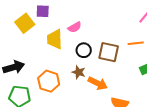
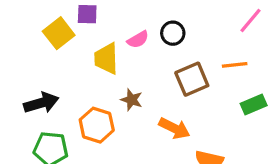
black circle: (84, 50) -> (173, 33), moved
brown square: (109, 52) -> (192, 79), turned -35
brown star: (79, 72) -> (132, 100), moved

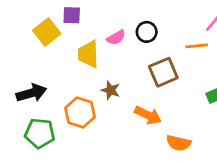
orange line: (235, 65) -> (197, 46), moved

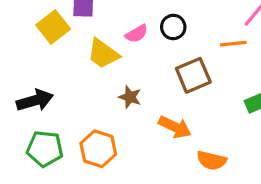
yellow trapezoid: (88, 54) -> (103, 54), turned -52
orange hexagon: (80, 112) -> (98, 149), moved

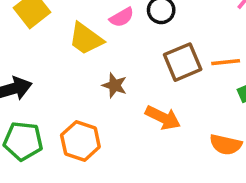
orange line: (233, 44) -> (226, 62), moved
orange semicircle: (212, 160) -> (226, 145), moved

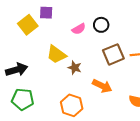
yellow trapezoid: (86, 39) -> (56, 54), moved
orange hexagon: (80, 141) -> (72, 105), moved

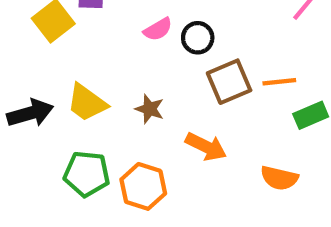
black circle: (101, 25) -> (198, 38), moved
yellow trapezoid: (56, 54) -> (87, 103), moved
green pentagon: (23, 99) -> (87, 174), moved

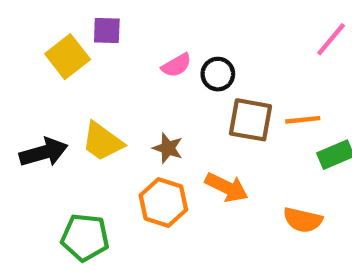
brown square: (229, 82) -> (250, 120), turned 33
green pentagon: (87, 174) -> (85, 237), moved
orange hexagon: (143, 186) -> (163, 203), moved

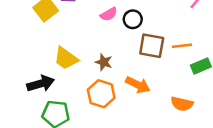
black arrow: (44, 152) -> (41, 84), moved

